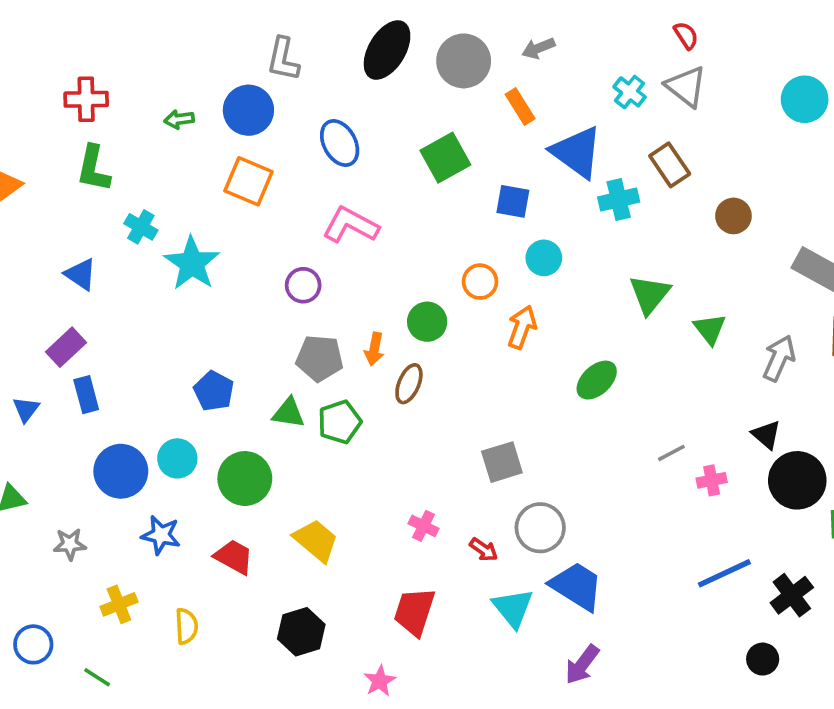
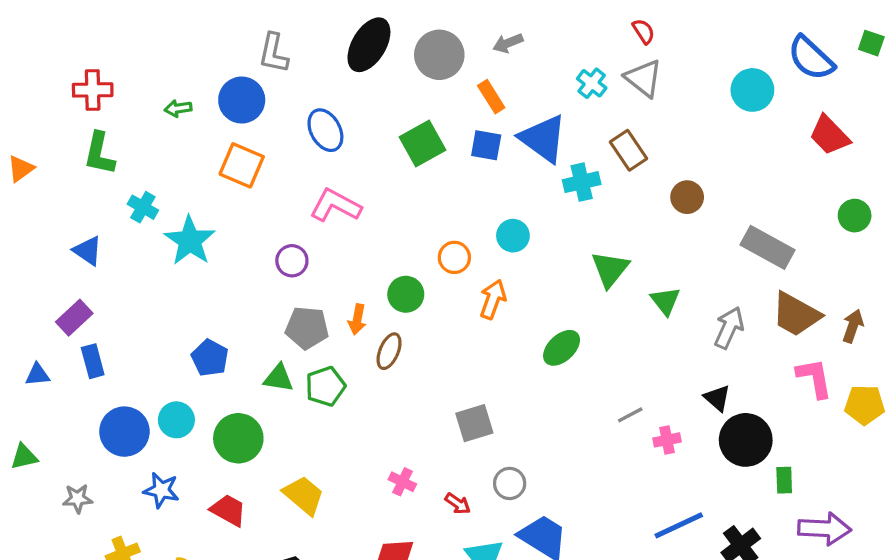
blue square: (513, 201) -> (486, 145), moved
blue triangle: (26, 409) -> (37, 375), turned 48
gray circle: (540, 528) -> (510, 483), size x0.7

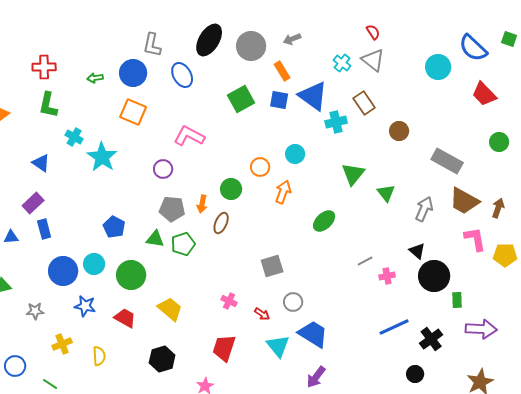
blue ellipse: (325, 130) -> (182, 75), moved

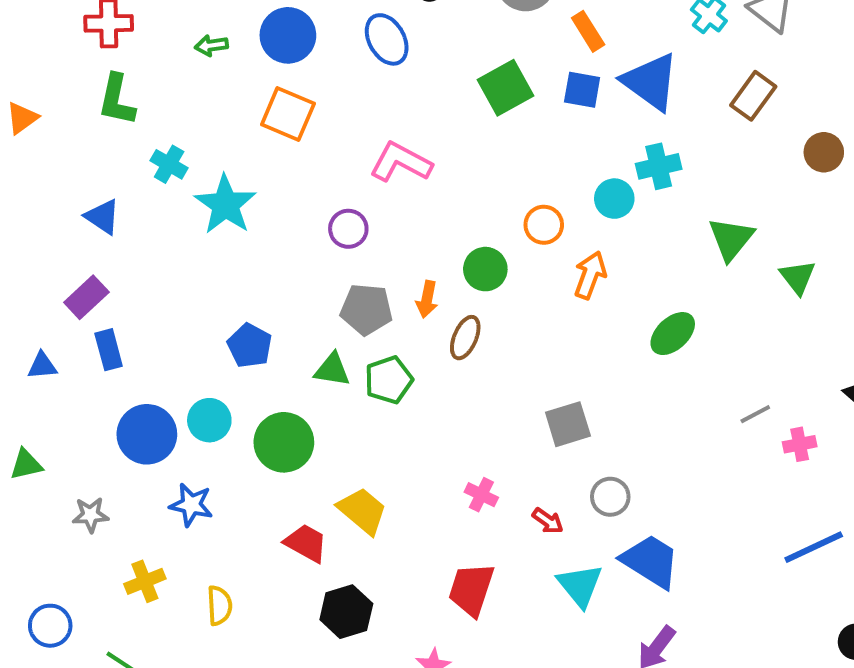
brown rectangle: (364, 103) -> (753, 96), turned 70
cyan cross: (336, 122) -> (659, 166), moved
red trapezoid: (125, 318) -> (306, 543), moved

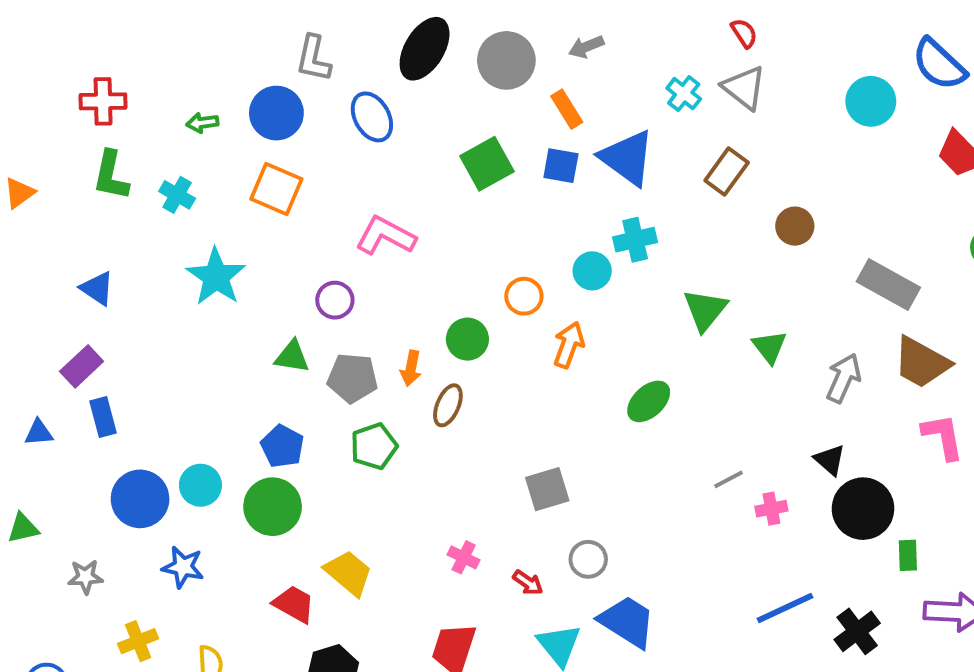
cyan cross: (169, 164) -> (177, 195), moved
blue pentagon: (250, 346) -> (282, 446), moved
green triangle: (332, 370) -> (292, 357), moved

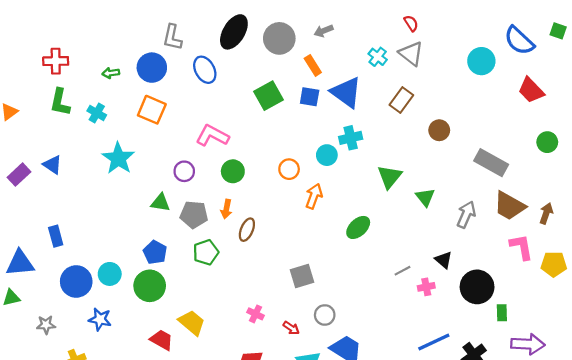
green circle: (467, 339) -> (233, 171), moved
purple rectangle: (82, 366) -> (19, 175), moved
blue triangle: (39, 433) -> (20, 263), moved, size x1.8
black triangle: (830, 460) -> (444, 260), moved

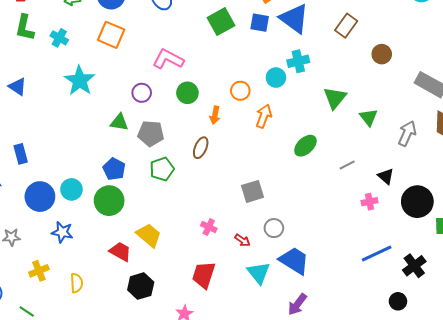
orange arrow: (226, 209) -> (215, 115), moved
gray line: (402, 271) -> (347, 165), moved

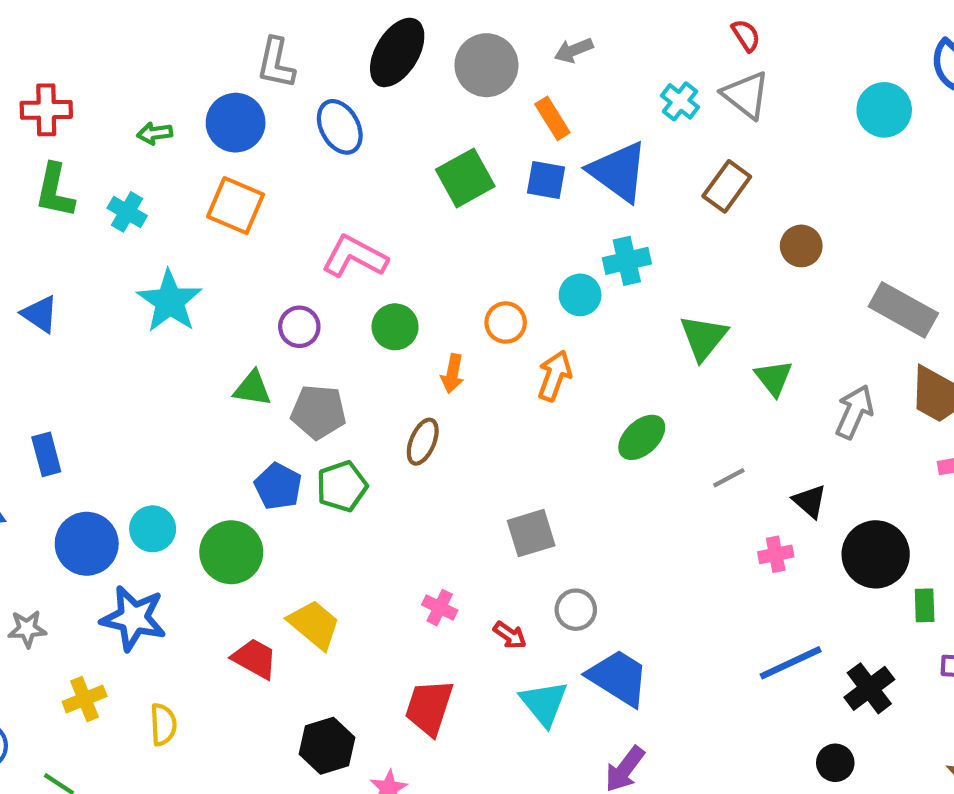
blue pentagon: (114, 169) -> (278, 486), moved
blue star: (62, 232) -> (133, 618), size x1.4
black hexagon: (141, 286) -> (327, 746), moved

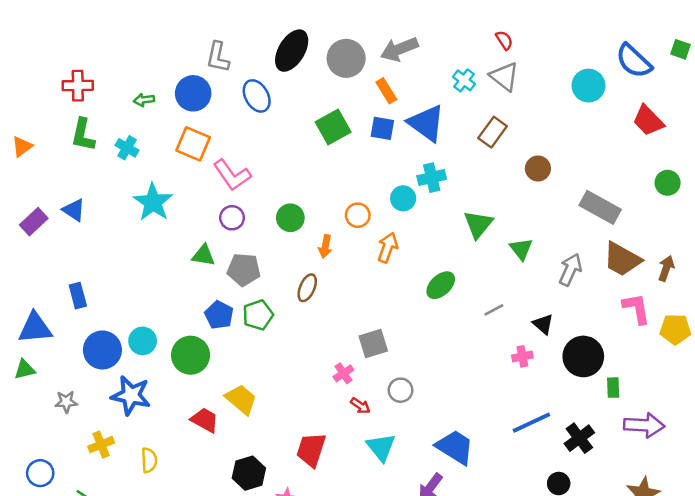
gray arrow: (574, 50) -> (399, 49), size x1.6
pink L-shape: (355, 257) -> (232, 175), moved, turned -153
pink cross: (440, 608) -> (343, 373), moved, turned 30
blue trapezoid: (618, 678) -> (455, 447), moved

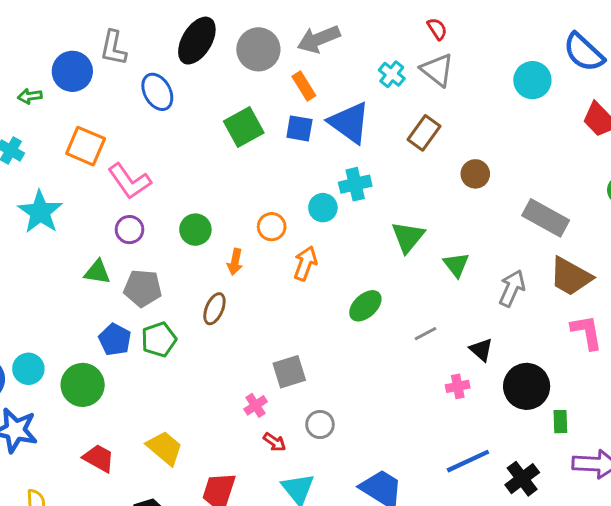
blue circle: (193, 93) -> (72, 71), moved
yellow trapezoid: (241, 399) -> (165, 448), moved

